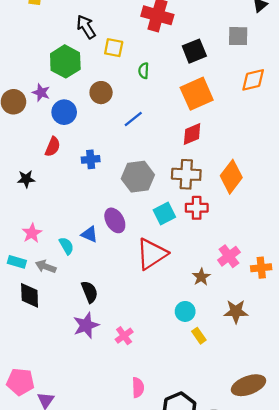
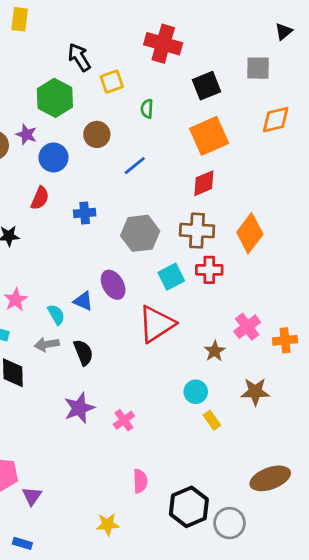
yellow square: (114, 48) -> (112, 82), turned -30
gray arrow: (46, 267) -> (47, 344), moved, turned -30
black semicircle: (89, 292) -> (83, 352), moved

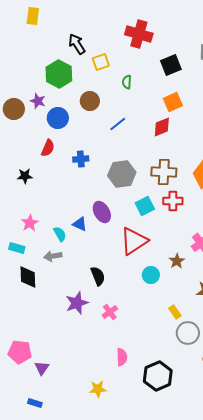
orange square: (209, 136) -> (173, 102), size x0.7
red diamond: (204, 183) -> (162, 127), moved
black semicircle: (83, 352) -> (98, 276), moved
cyan circle: (196, 392) -> (151, 275), moved
gray circle: (230, 523) -> (188, 333), moved

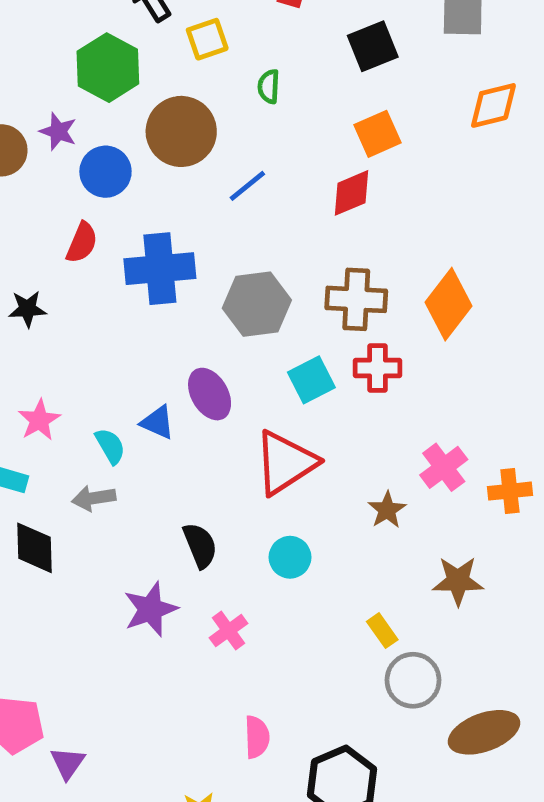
brown circle: (90, 101) -> (181, 131), size x1.5
blue cross: (81, 159) -> (160, 269), size x1.8
cyan circle: (151, 275) -> (290, 557), moved

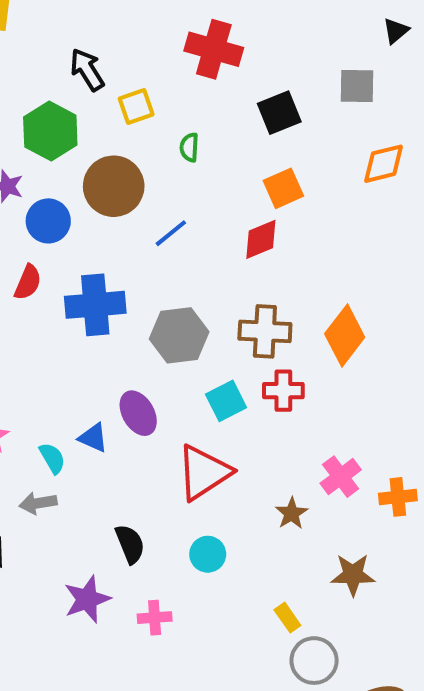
pink cross: (228, 631) -> (155, 618), turned 32

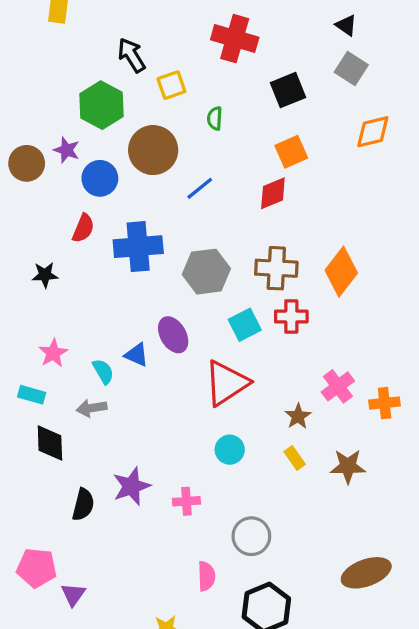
black triangle: (396, 31) -> (346, 25), moved, turned -45
gray square: (357, 86) -> (351, 68), turned 32
black semicircle: (130, 544) -> (83, 505), moved, turned 36
yellow rectangle: (287, 618) -> (295, 458), moved
gray circle: (314, 661) -> (251, 536), moved

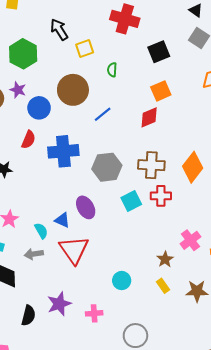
green hexagon: (102, 105) -> (23, 54), moved
red triangle: (226, 383) -> (74, 250), moved, turned -32

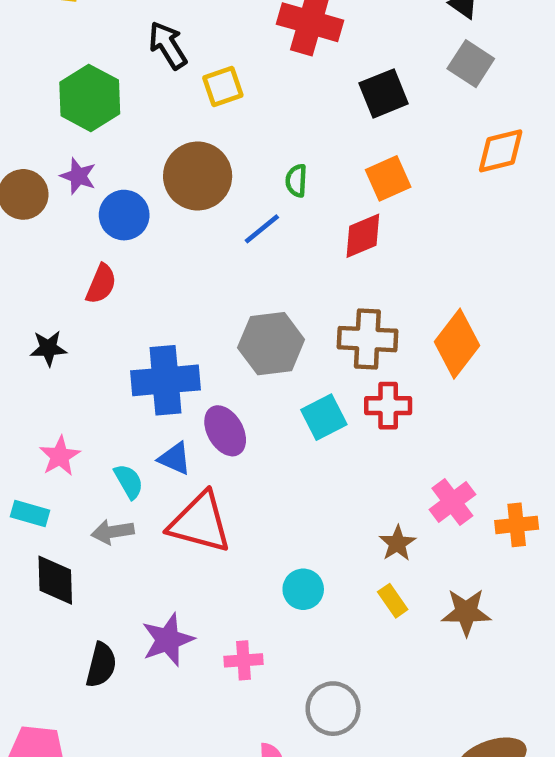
green semicircle: (112, 70) -> (296, 181), moved
blue cross: (63, 151) -> (165, 380), moved
red triangle: (74, 250) -> (200, 523), turned -40

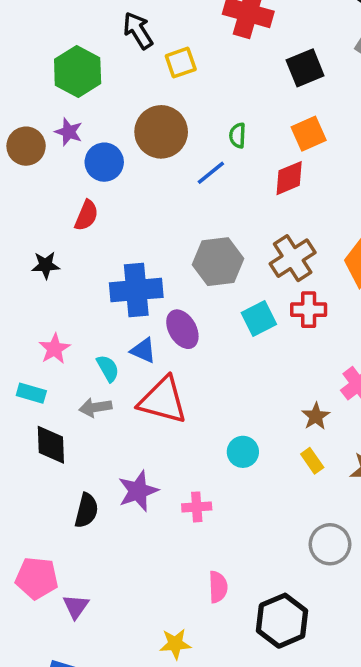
brown cross: (367, 339) -> (293, 258), turned -36
gray circle: (333, 709) -> (330, 544), moved

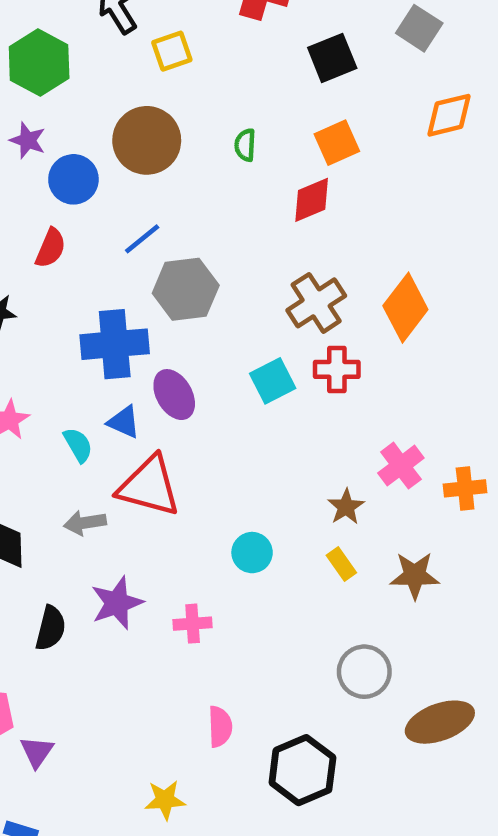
blue line: (211, 173) -> (142, 239), moved
gray hexagon: (218, 262) -> (186, 289), moved
gray arrow: (95, 407) -> (85, 523), moved

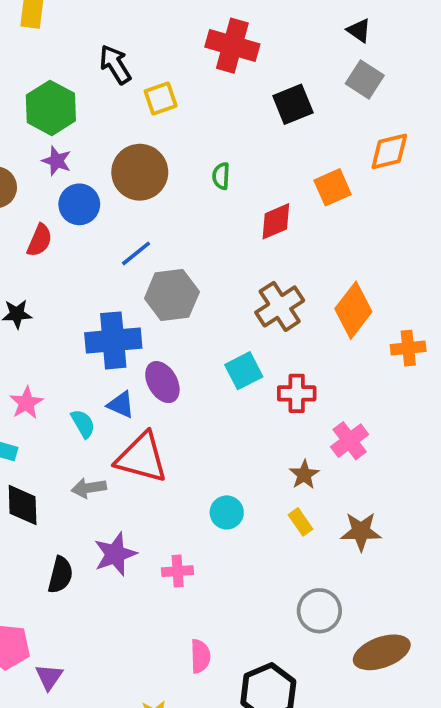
purple star: (28, 140) -> (57, 161), moved
orange square: (337, 143) -> (333, 187), moved
red semicircle: (51, 248) -> (40, 240), moved
red cross: (337, 369) -> (297, 393), moved
orange cross: (465, 488) -> (408, 348), moved

